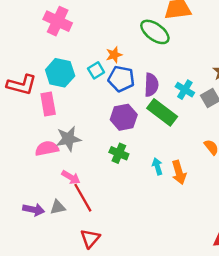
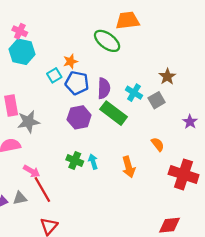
pink cross: (58, 21) -> (20, 31), size x0.6
cyan hexagon: (60, 73) -> (22, 52), moved
gray star: (68, 139) -> (28, 122), moved
green cross: (119, 153) -> (75, 160), moved
cyan arrow: (157, 166) -> (93, 162), moved

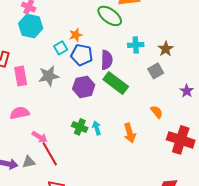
cyan cross: (134, 93) -> (136, 45), moved, turned -35
gray star: (28, 122) -> (49, 76), moved

